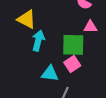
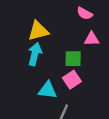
yellow triangle: (27, 19) -> (38, 31), moved, turned -42
green square: (73, 45) -> (73, 59), size x0.7

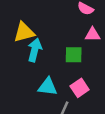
yellow triangle: (38, 31) -> (24, 32), moved
pink square: (72, 80) -> (80, 88), moved

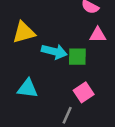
cyan arrow: (35, 50) -> (54, 51), moved, turned 90
cyan triangle: (48, 87) -> (28, 89), moved

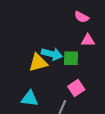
yellow triangle: (24, 32) -> (38, 63), moved
cyan triangle: (28, 89) -> (30, 99), moved

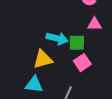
yellow triangle: (38, 63) -> (43, 59), moved
pink square: (76, 88) -> (82, 63), moved

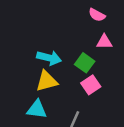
cyan arrow: (57, 38) -> (49, 58), moved
green square: (77, 43) -> (85, 63), turned 35

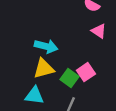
pink triangle: (104, 42) -> (99, 31), turned 35
green square: (85, 63) -> (70, 78), moved

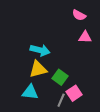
pink triangle: (99, 31) -> (85, 37), turned -32
pink square: (86, 72) -> (74, 93), moved

